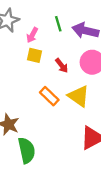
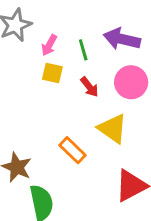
green line: (58, 24) -> (83, 50), moved
orange rectangle: (49, 96) -> (72, 150), moved

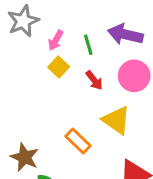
yellow square: (52, 73) -> (59, 67), turned 30

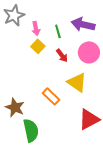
pink arrow: (56, 40) -> (36, 28), turned -40

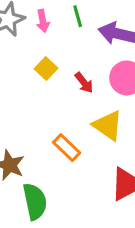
pink arrow: (36, 28) -> (43, 21), moved
green line: (58, 31) -> (78, 16), moved

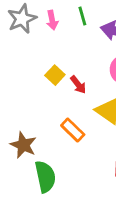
yellow square: (46, 68) -> (55, 75), moved
red arrow: (84, 83) -> (78, 85), moved

